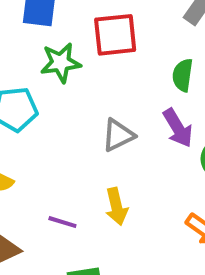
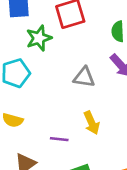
gray triangle: (118, 135) -> (84, 77), turned 45

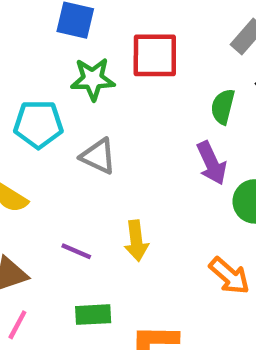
gray triangle: (84, 77) -> (98, 156), moved

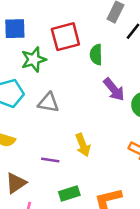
green semicircle: (223, 107) -> (96, 55), moved

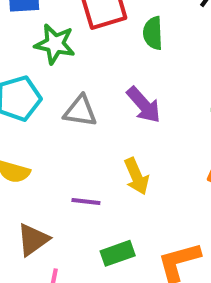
green star: (34, 59) -> (55, 44), turned 30
purple arrow: (114, 89) -> (144, 105), moved

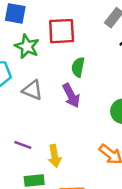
green semicircle: (153, 33) -> (78, 67), moved
yellow arrow: (137, 176) -> (55, 156), moved

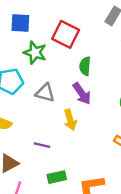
red square: (62, 31) -> (66, 34), turned 36
yellow arrow: (55, 156) -> (70, 120), moved

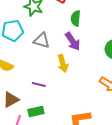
green rectangle: (57, 177) -> (36, 112), moved

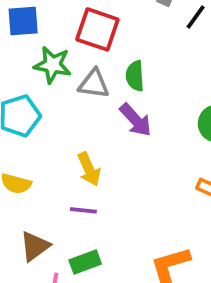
gray triangle: (42, 40) -> (94, 84), moved
yellow arrow: (63, 63) -> (89, 169), moved

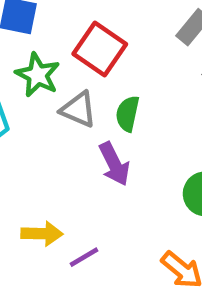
yellow arrow: (89, 169) -> (42, 234), moved, turned -80
purple line: (83, 210) -> (84, 257), moved, turned -52

